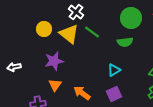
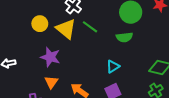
purple star: (54, 61) -> (50, 57), turned 30

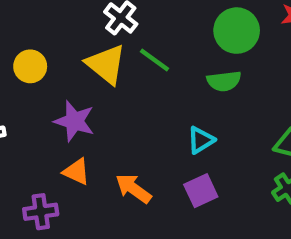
yellow circle: (40, 24) -> (30, 66), moved
orange triangle: (51, 82) -> (77, 172), turned -40

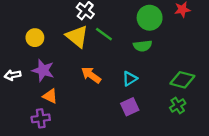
purple star: (74, 121) -> (43, 70), moved
orange triangle: (77, 172) -> (50, 96), moved
orange arrow: (133, 189) -> (91, 75), moved

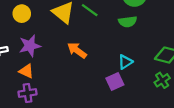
purple star: (43, 70) -> (30, 46), turned -30
cyan triangle: (130, 79) -> (125, 62), moved
orange triangle: (50, 96) -> (26, 71), moved

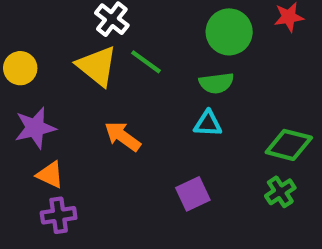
cyan triangle: (125, 62) -> (208, 124), moved, turned 35
orange triangle: (26, 71) -> (50, 175), moved
purple cross: (28, 93) -> (59, 215), moved

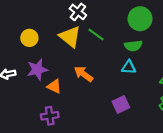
orange triangle: (50, 175) -> (54, 86), moved

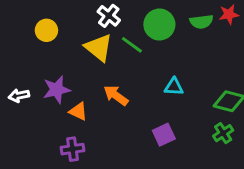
green circle: (140, 19) -> (159, 25), moved
yellow circle: (29, 38) -> (46, 30), moved
green semicircle: (133, 46) -> (201, 22), moved

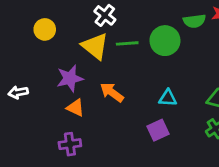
green circle: (159, 25) -> (165, 41), moved
green line: (132, 45) -> (127, 43), turned -40
cyan triangle: (174, 87) -> (168, 98), moved
purple star: (57, 90) -> (70, 78), moved

